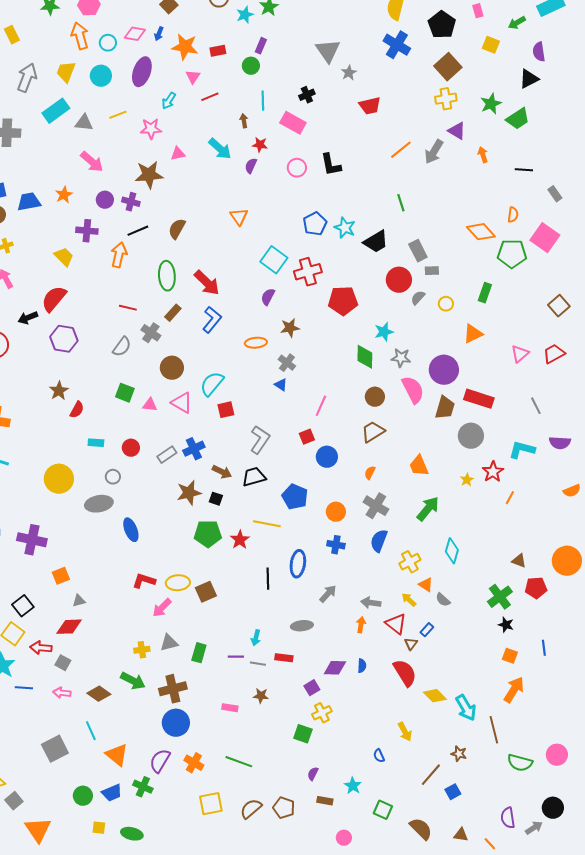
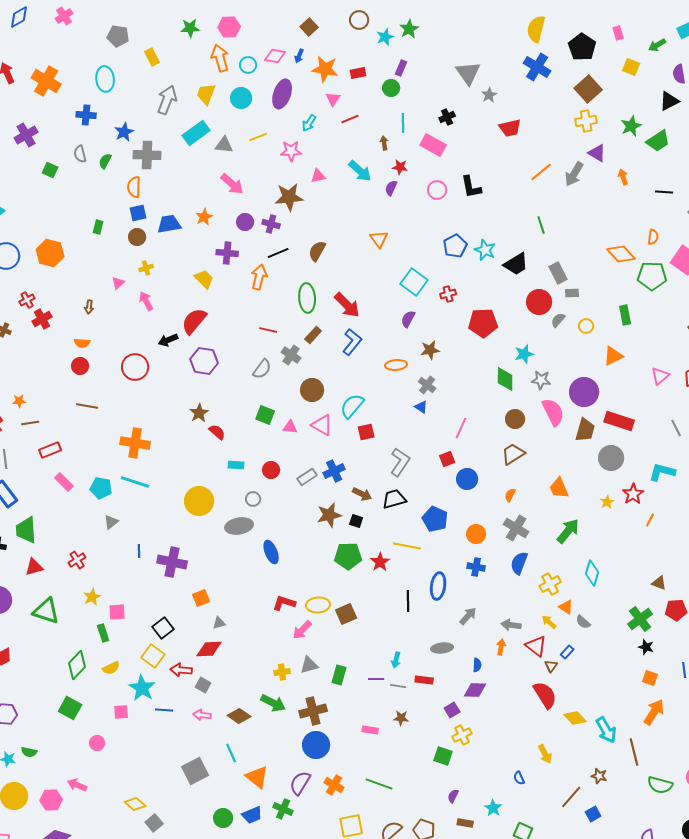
red cross: (308, 272) -> (448, 294), size x0.6
green rectangle: (485, 293) -> (625, 315), turned -30
red semicircle: (77, 410) -> (217, 432), turned -78
blue semicircle: (362, 666) -> (477, 665), moved

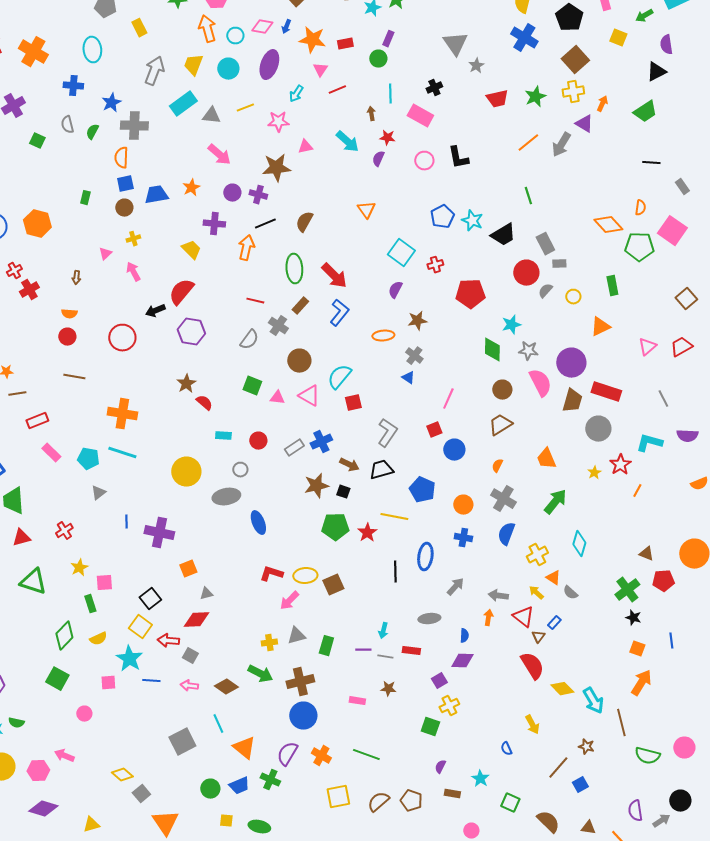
green star: (631, 126) -> (535, 97), moved
orange arrow: (623, 177) -> (602, 104), moved, turned 42

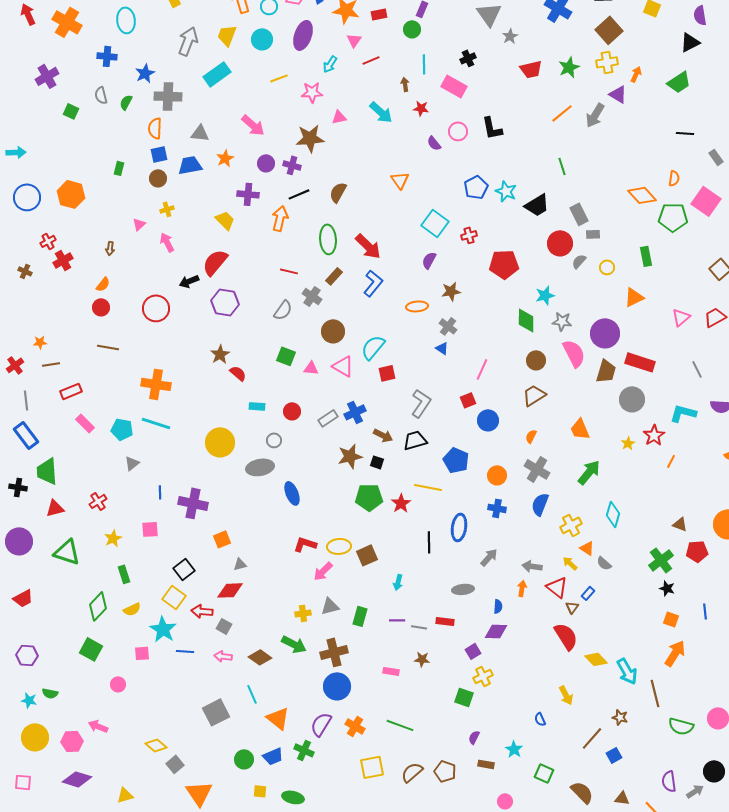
gray triangle: (211, 116) -> (200, 133), moved
purple semicircle: (378, 159) -> (434, 143), moved, turned -63
orange semicircle: (69, 314) -> (103, 284), turned -56
pink square: (104, 583) -> (150, 529), moved
cyan arrow: (383, 631) -> (398, 582), moved

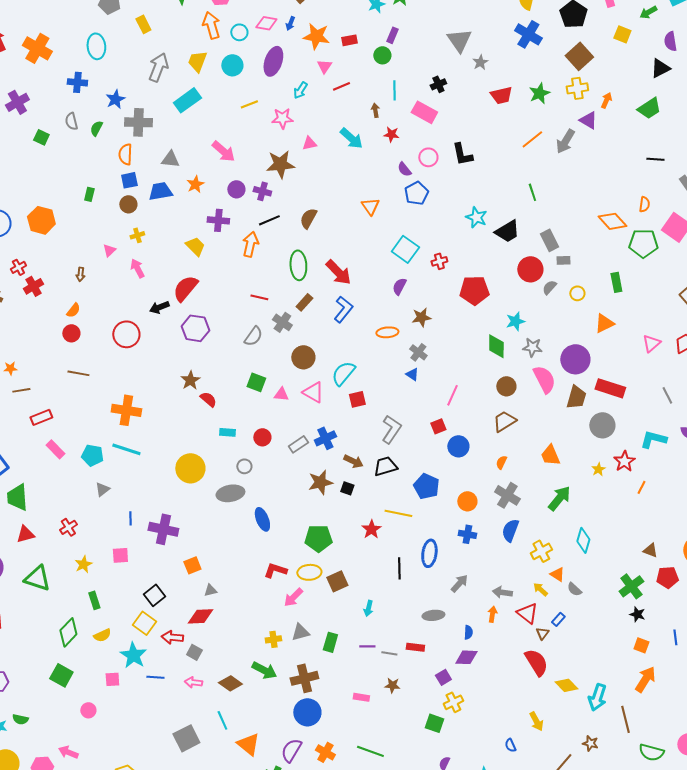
blue pentagon: (476, 187) -> (416, 193), moved
green pentagon: (369, 497) -> (318, 538), moved
cyan arrow: (627, 671) -> (597, 697), turned 48

